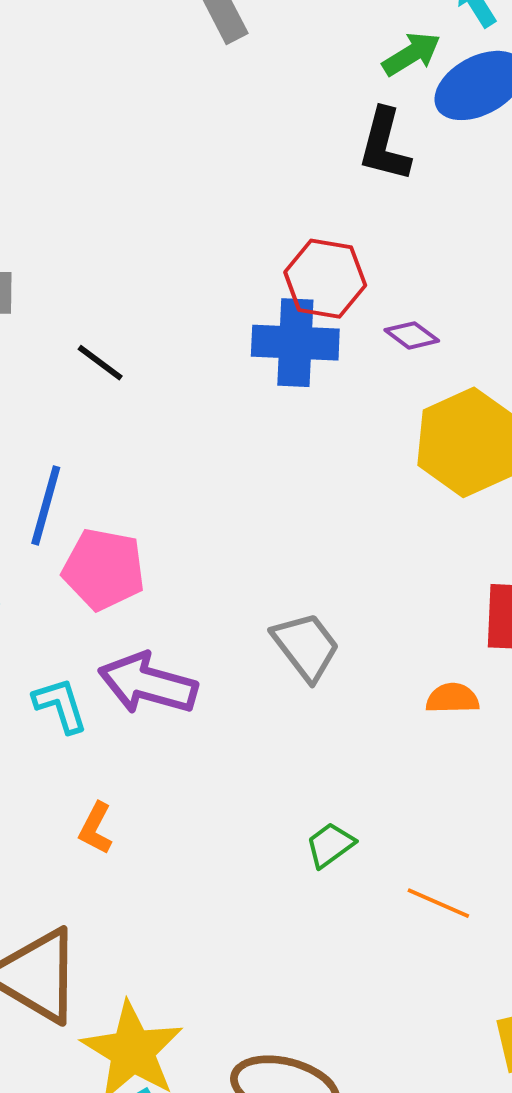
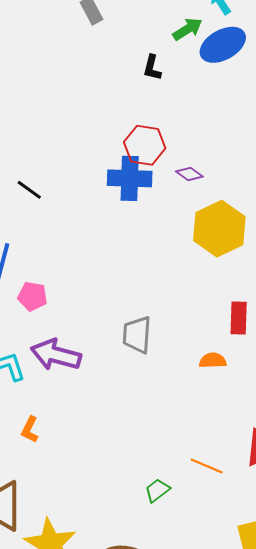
black L-shape: (385, 145) -> (152, 68), moved, size x0.7
pink pentagon: (104, 569) -> (32, 296), size x0.7
gray trapezoid: (306, 646) -> (137, 335), turned -138
green trapezoid: (330, 845) -> (157, 490), moved

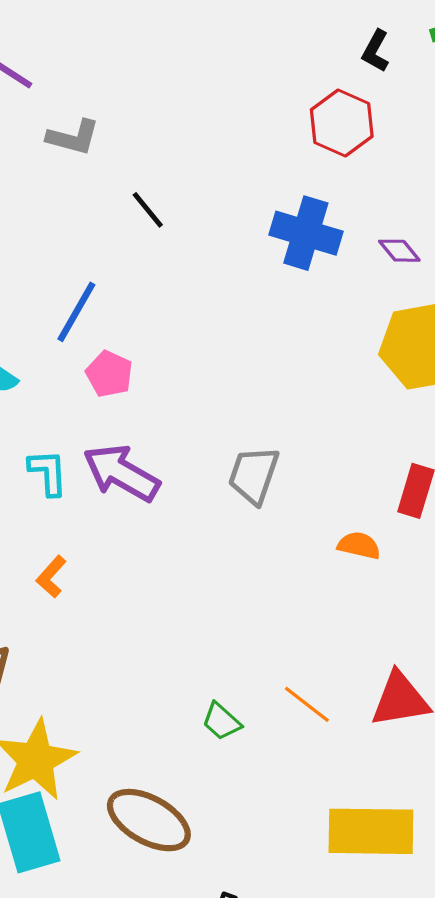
black L-shape: (152, 68) -> (376, 51), moved
red hexagon: (145, 145) -> (342, 123), moved
green trapezoid: (157, 490) -> (221, 721), turned -116

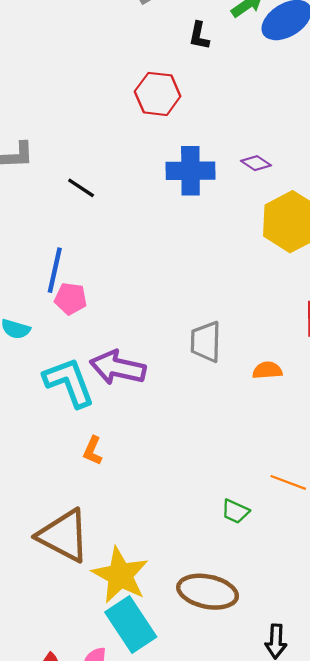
red hexagon: (342, 123) -> (158, 94), moved
pink pentagon: (109, 374) -> (71, 299), moved
cyan L-shape: (48, 472) -> (69, 382), size x1.6
orange semicircle: (359, 545) -> (267, 370), moved

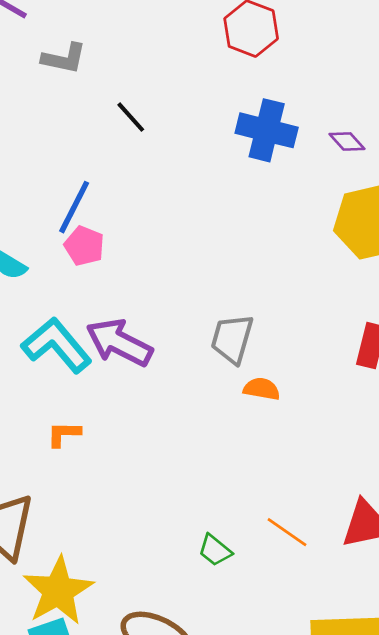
orange semicircle: (267, 370) -> (262, 389), moved
cyan L-shape: (69, 382) -> (57, 345), turned -34
orange L-shape: (93, 451) -> (64, 434), turned 52

